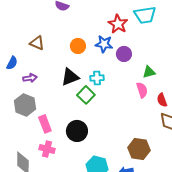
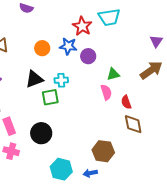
green square: (86, 95) -> (50, 97), turned 36

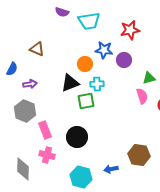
cyan trapezoid: (109, 17) -> (89, 21), moved
red star: (82, 26) -> (130, 30), moved, turned 30
orange circle: (42, 48) -> (85, 64), moved
cyan hexagon: (61, 169) -> (81, 177), moved
blue arrow: (90, 173) -> (111, 169), moved

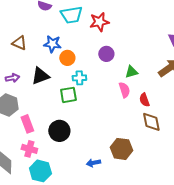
red star: (130, 30) -> (99, 22), moved
blue star: (104, 50) -> (52, 44), moved
black triangle: (70, 83) -> (40, 76), moved
cyan hexagon: (81, 177) -> (40, 171), moved

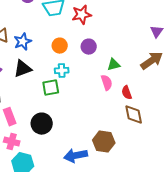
blue star: (52, 44) -> (23, 42), moved, turned -30
orange circle: (67, 58) -> (60, 46), moved
blue arrow: (93, 163) -> (76, 156), size x1.6

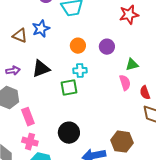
red star: (82, 15) -> (129, 15), moved
blue star: (23, 42) -> (41, 29), moved
black circle: (42, 124) -> (69, 133), moved

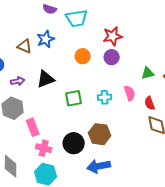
red star: (129, 15) -> (113, 36), moved
green triangle: (132, 65) -> (148, 73), moved
cyan cross: (80, 71) -> (105, 97), moved
pink cross: (30, 142) -> (44, 148), moved
brown hexagon: (122, 142) -> (100, 134), moved

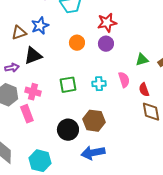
brown triangle: (25, 46) -> (19, 33), turned -42
black triangle: (46, 79) -> (33, 56), moved
pink cross: (44, 148) -> (33, 92), moved

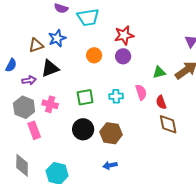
pink rectangle: (27, 114) -> (34, 130), moved
black circle: (68, 130) -> (83, 129), moved
blue arrow: (93, 153) -> (110, 165), size x0.6

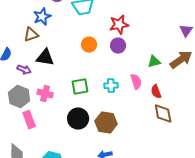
blue star: (57, 38) -> (42, 17), moved
black triangle: (50, 68) -> (45, 58), turned 30
purple arrow: (29, 80) -> (24, 70), turned 32

